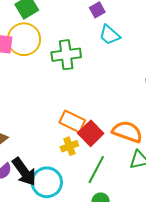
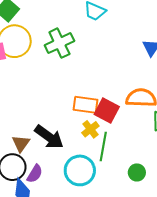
green line: (96, 170) -> (103, 146), moved
black arrow: (24, 172) -> (49, 137), moved

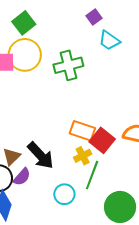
cyan circle: (80, 170) -> (64, 194), size x0.7
green circle: (137, 172) -> (120, 207), size x1.8
purple semicircle: (35, 174) -> (22, 177), moved

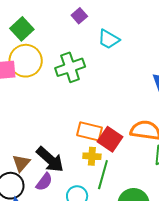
purple square: (94, 17) -> (79, 16), moved
yellow cross: (83, 156) -> (92, 156), turned 36
purple semicircle: (22, 177) -> (44, 182), moved

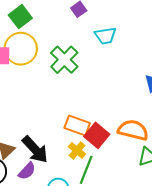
cyan trapezoid: (109, 39) -> (105, 36), turned -45
green cross: (70, 67) -> (64, 60), turned -32
yellow cross: (92, 156) -> (77, 150), turned 30

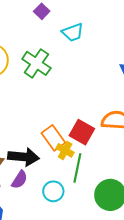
orange rectangle: (77, 125) -> (53, 138), moved, turned 45
black arrow: (35, 149) -> (24, 157), turned -32

